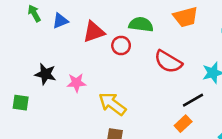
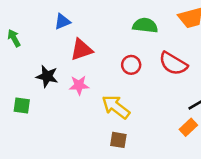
green arrow: (34, 13) -> (14, 38), moved
red triangle: (94, 32) -> (81, 50), moved
red circle: (121, 46) -> (131, 65), moved

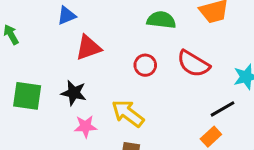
black star: (47, 76) -> (74, 93), moved
pink star: (79, 85) -> (85, 126), moved
green square: (22, 106) -> (27, 96), moved, size x1.5

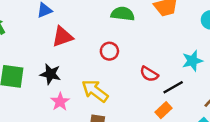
red semicircle: (193, 64) -> (149, 74), moved, size x0.7
pink star: (85, 126) -> (60, 102), turned -30

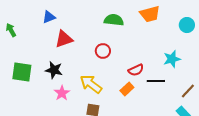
red semicircle: (149, 74) -> (136, 70), turned -56
black line: (173, 87) -> (156, 81), turned 30
orange rectangle: (164, 110) -> (127, 89), moved

